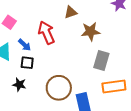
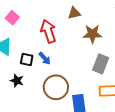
blue arrow: (24, 45) -> (45, 58), moved

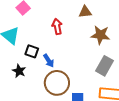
red arrow: (48, 31) -> (57, 26), size x0.7
blue arrow: (45, 58) -> (49, 61), moved

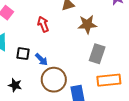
black star: (19, 71) -> (15, 85), moved

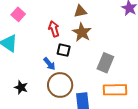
brown star: (87, 24) -> (82, 32), moved, turned 30
black square: (23, 54) -> (64, 50), moved

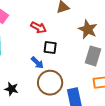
red arrow: (54, 29) -> (38, 27), turned 140
brown star: (82, 32) -> (88, 29), moved

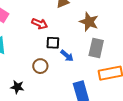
blue arrow: (37, 63) -> (67, 56), moved
brown circle: (50, 83) -> (40, 66), moved, size x0.6

